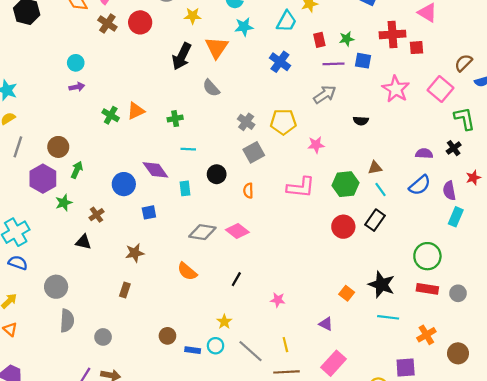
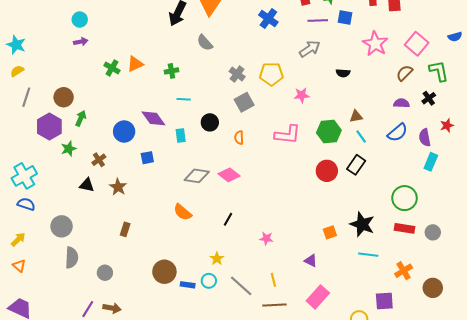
brown semicircle: (463, 63) -> (405, 73), moved
brown star: (135, 253) -> (118, 187), moved, turned -30
orange square: (347, 293) -> (330, 232), turned 32
brown circle: (167, 336) -> (164, 272), size x1.5

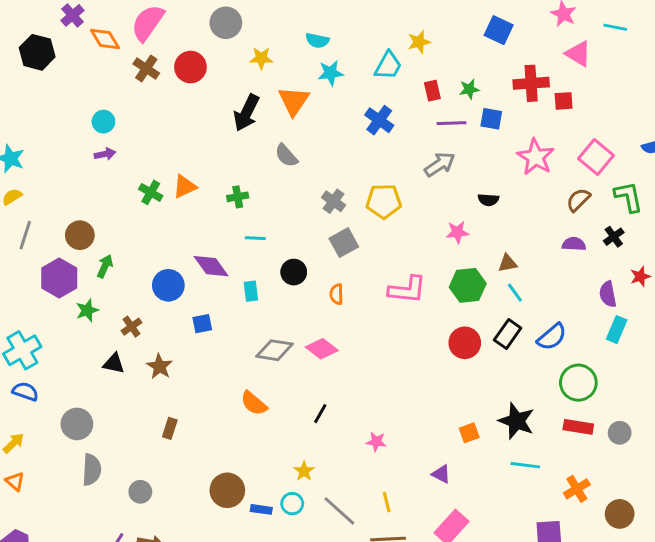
pink star: (302, 95) -> (457, 232), moved
blue semicircle: (397, 133) -> (552, 337), moved

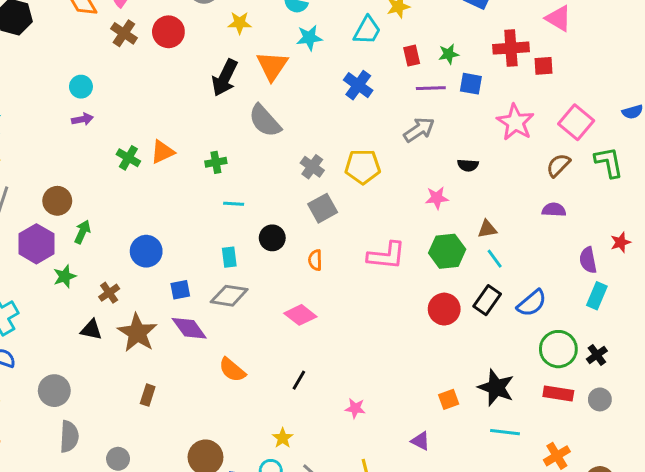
gray semicircle: (286, 156) -> (265, 121), size x1.4
black cross: (614, 237) -> (597, 355), moved
purple diamond: (211, 266) -> (189, 328), moved
gray diamond: (275, 350) -> (229, 296), moved
brown star: (159, 366) -> (137, 333), size x1.5

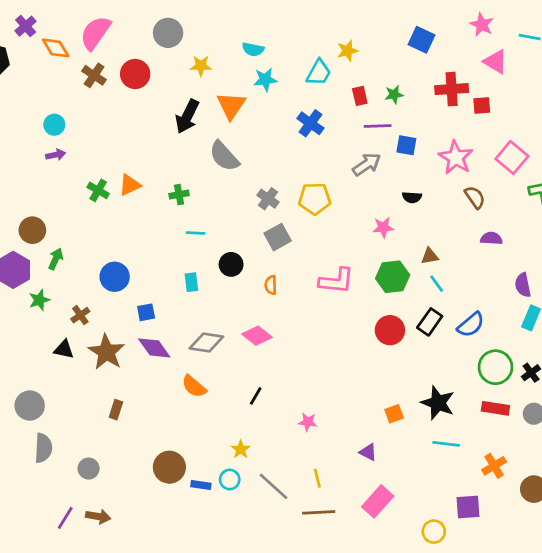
blue square: (471, 84) -> (406, 145), moved
brown semicircle: (558, 165) -> (475, 197), moved, turned 100
gray diamond: (229, 296) -> (206, 343), moved

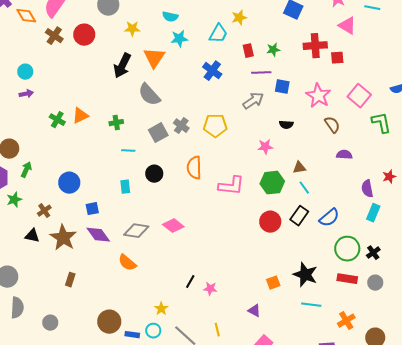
gray square: (278, 237) -> (158, 133), moved
orange semicircle: (271, 285) -> (194, 168), moved, size x1.6
black line: (256, 396) -> (190, 282), moved

